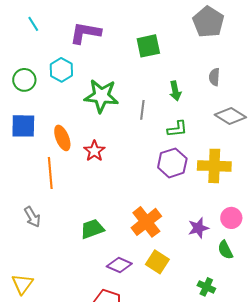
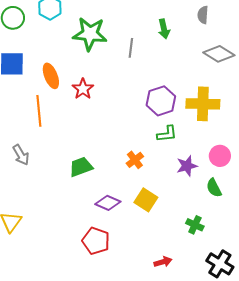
green L-shape: (177, 129) -> (167, 134), moved
orange cross: (146, 222) -> (135, 160), size x0.6

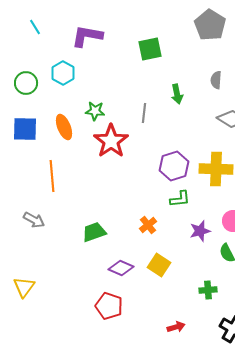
green star: (90, 34) -> (95, 111), moved, size x0.6
orange ellipse: (51, 76) -> (64, 127), moved
red star: (83, 89) -> (111, 141), moved, size x1.6
gray arrow: (21, 155) -> (34, 220), turned -30
green cross: (195, 225) -> (208, 290), turned -30

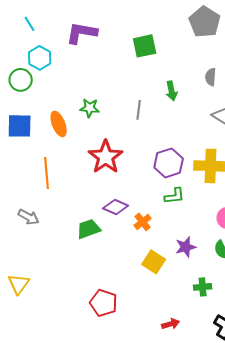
cyan hexagon: (63, 73) -> (40, 58), moved
red star: (111, 141) -> (106, 157), moved
purple star: (200, 231) -> (186, 247), moved
purple diamond: (121, 268) -> (116, 207), moved

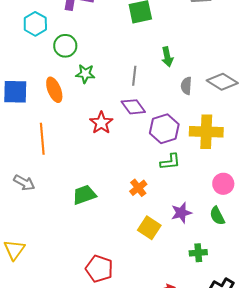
gray semicircle: (211, 77) -> (186, 86), moved
green circle: (21, 80) -> (65, 46), moved
red star: (106, 157) -> (101, 123), size x0.7
purple diamond: (116, 207) -> (133, 107), moved, turned 30

